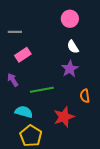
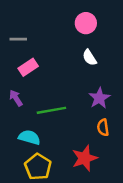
purple star: (70, 69) -> (99, 98), moved
orange semicircle: (85, 96) -> (103, 127), moved
red star: (64, 117) -> (85, 158), moved

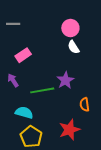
pink circle: (86, 23) -> (70, 28), moved
gray line: (18, 39) -> (13, 24), moved
purple star: (99, 98) -> (65, 80), moved

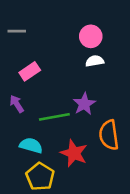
white semicircle: (73, 47) -> (95, 61), turned 112
orange semicircle: (85, 104) -> (109, 135), size x1.6
red star: (69, 130) -> (74, 153), moved, turned -30

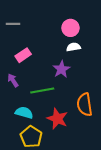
purple star: (84, 104) -> (61, 69), moved

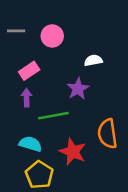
pink circle: (70, 28) -> (52, 36), moved
purple arrow: (13, 80) -> (27, 98), moved, turned 32

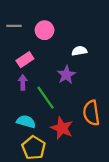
green line: (53, 116) -> (46, 98), turned 65

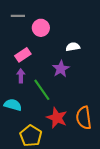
gray line: (14, 26) -> (18, 16), moved
orange semicircle: (91, 113) -> (84, 118), moved
cyan semicircle: (26, 122) -> (13, 105), moved

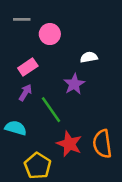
purple arrow: (21, 76) -> (25, 93), turned 32

